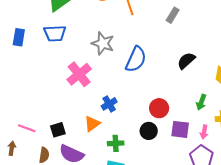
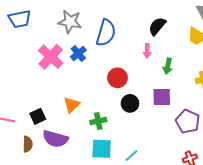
green arrow: (201, 102) -> (168, 66), moved
blue cross: (109, 104) -> (78, 53), moved
red circle: (159, 108) -> (118, 78), moved
pink arrow: (204, 132) -> (147, 51), moved

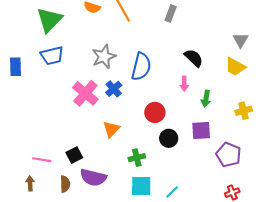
gray star: (70, 22) -> (104, 57), turned -30
black semicircle: (157, 26) -> (194, 58), turned 96
orange triangle: (72, 105) -> (111, 129), moved

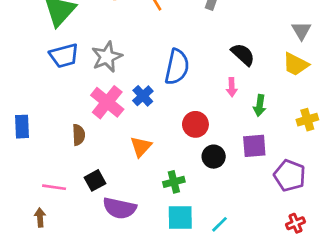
gray star: (104, 57) -> (107, 57), moved
blue rectangle: (15, 67) -> (22, 127), moved
brown semicircle: (65, 184) -> (79, 135), moved

